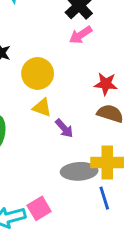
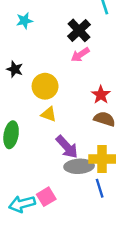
red star: (106, 84) -> (101, 95), turned 30
purple arrow: (64, 128) -> (67, 147), moved, size x1.5

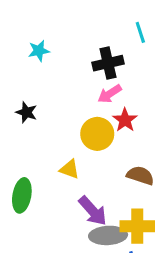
black cross: (79, 30) -> (108, 63), turned 30
yellow circle: (45, 86) -> (97, 134), moved
red star: (101, 95) -> (125, 120), moved

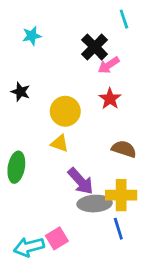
black cross: (108, 63) -> (95, 47), turned -32
pink arrow: (110, 94) -> (109, 65), moved
yellow circle: (97, 134) -> (65, 111), moved

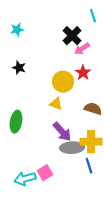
cyan star: (32, 36) -> (17, 30), moved
yellow circle: (65, 111) -> (63, 82), moved
yellow triangle: (60, 143) -> (56, 104), moved

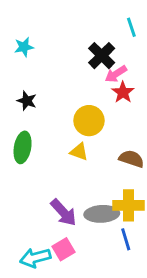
red star: (83, 73) -> (123, 92), moved
green ellipse: (16, 122) -> (23, 147), moved
purple arrow: (62, 132) -> (64, 212), moved

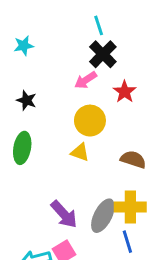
cyan line: (131, 27) -> (99, 25), moved
pink arrow: (116, 74) -> (86, 80), moved
gray ellipse: (102, 214) -> (103, 216), turned -60

